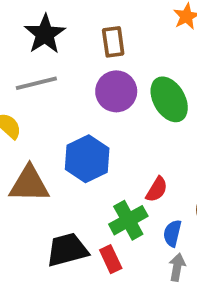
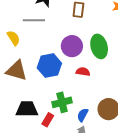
purple circle: (116, 91) -> (72, 46), moved
red semicircle: (157, 189) -> (83, 72), moved, turned -128
red rectangle: (111, 259) -> (48, 120), turned 40

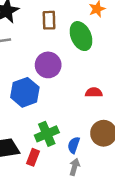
green ellipse: (99, 46) -> (81, 36), moved
red semicircle: (83, 72) -> (94, 92), moved

